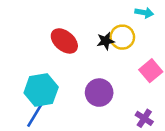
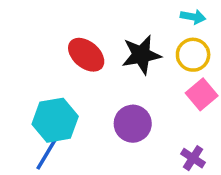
yellow circle: (122, 37) -> (193, 55), moved
black star: (106, 41) -> (141, 55), size x1.6

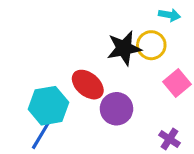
red ellipse: (86, 55) -> (88, 85), moved
yellow circle: (193, 55) -> (151, 45), moved

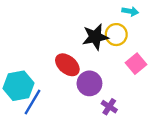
cyan hexagon: (48, 106) -> (19, 86), moved
purple cross: (169, 139) -> (109, 107), moved

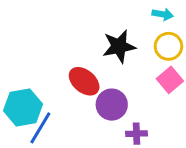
yellow circle: (116, 35) -> (168, 46), moved
purple cross: (109, 107) -> (136, 134), turned -35

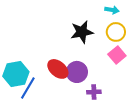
red ellipse: (84, 81) -> (58, 69), moved

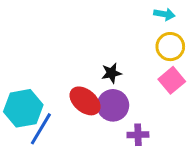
black star: (82, 32) -> (111, 73), moved, size x0.6

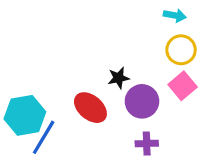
purple circle: (113, 105) -> (142, 101), moved

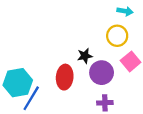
yellow circle: (181, 50) -> (117, 36), moved
red ellipse: (90, 108) -> (65, 77), turned 55

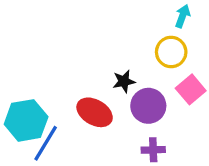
cyan arrow: (125, 11) -> (183, 16), turned -80
red ellipse: (65, 77) -> (95, 112), turned -65

